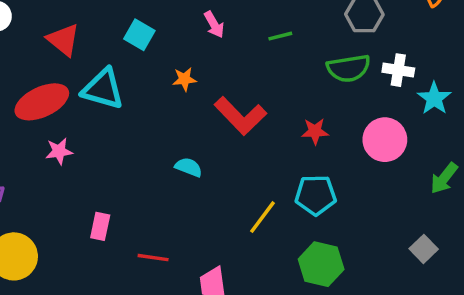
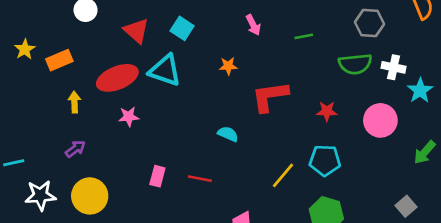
cyan square: (139, 35) -> (182, 28), moved
red L-shape: (240, 116) -> (270, 96), turned 123
red line: (153, 258) -> (200, 179), moved

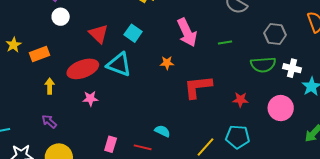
pink arrow: (253, 25) -> (187, 32), size x1.8
cyan semicircle: (228, 134) -> (162, 131), moved
purple arrow: (75, 149) -> (49, 121), turned -105

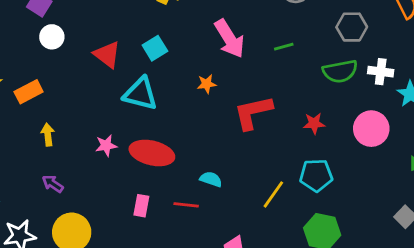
cyan square: (133, 33) -> (155, 48), turned 30
red ellipse: (83, 69) -> (152, 153), moved, turned 40

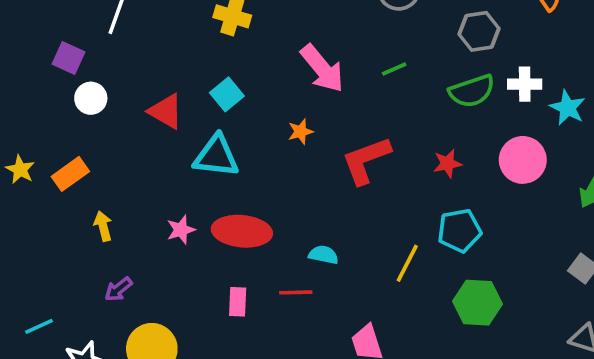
purple arrow: (53, 184) -> (118, 289), turned -65

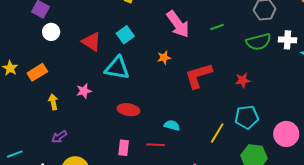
pink circle: (523, 160) -> (286, 134), moved
pink star: (181, 230) -> (84, 91), moved
red ellipse: (242, 231) -> (128, 110), size x0.7

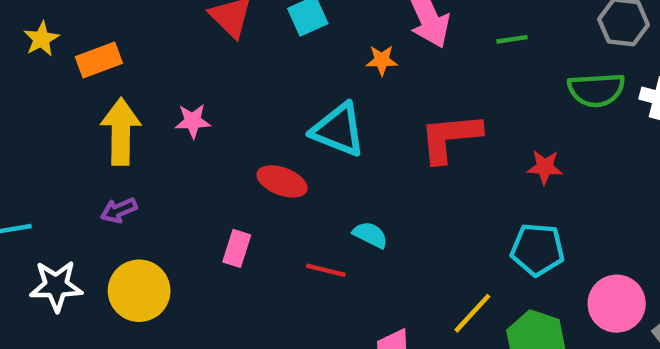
orange star: (164, 58) -> (382, 60), moved
cyan triangle: (117, 68) -> (338, 130), moved
yellow arrow: (53, 102) -> (121, 132), size x1.8
yellow line: (217, 133) -> (472, 313), moved
pink rectangle: (124, 148) -> (237, 248), moved

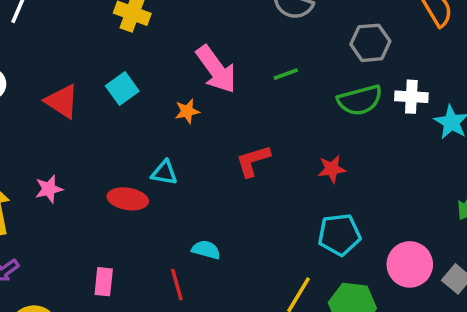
cyan triangle: (338, 130) -> (164, 173), size x0.6
red L-shape: (450, 137) -> (253, 161), size x0.7
red ellipse: (282, 181) -> (128, 199), moved
red line: (326, 270) -> (177, 285), turned 72

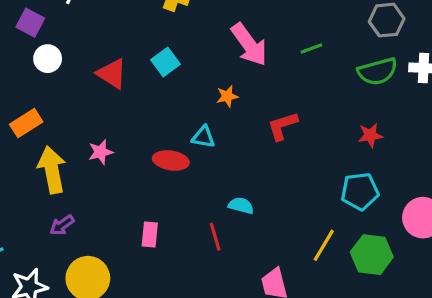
orange star: (187, 111) -> (227, 96), moved
red star: (332, 169) -> (370, 135), moved

